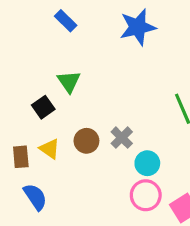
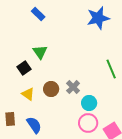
blue star: (138, 27) -> (98, 18), moved
brown rectangle: (21, 157) -> (10, 119), moved
blue semicircle: (35, 197) -> (34, 125), moved

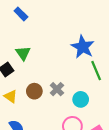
blue star: (98, 18) -> (83, 47), moved, turned -30
cyan circle: (89, 103) -> (81, 99), moved

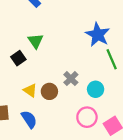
brown circle: (34, 91) -> (49, 91), moved
yellow triangle: (11, 96) -> (30, 90), moved

